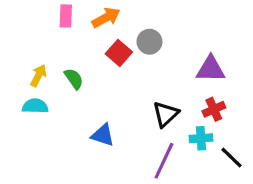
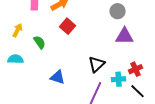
gray circle: (149, 42) -> (118, 11), moved
yellow arrow: (38, 76) -> (18, 30), moved
red cross: (214, 109) -> (136, 69), moved

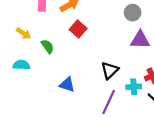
yellow arrow: (18, 30) -> (24, 33), turned 96

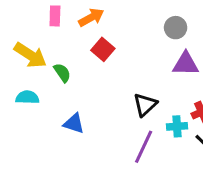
yellow arrow: (24, 33) -> (30, 55), size x1.6
blue triangle: (67, 85) -> (74, 123), moved

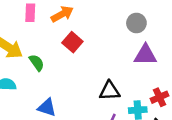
black triangle: (145, 105) -> (110, 91), turned 40

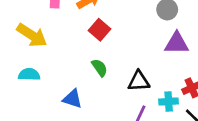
green semicircle: (37, 63) -> (100, 68), moved

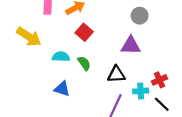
purple triangle: (177, 43) -> (131, 46), moved
cyan semicircle: (29, 74) -> (61, 57), moved

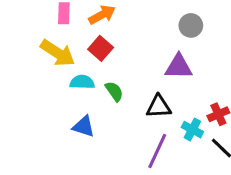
red square: (84, 32) -> (101, 48), moved
yellow arrow: (29, 37) -> (58, 53), moved
cyan cross: (141, 91) -> (192, 130), turned 32

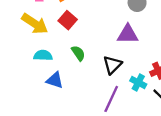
cyan semicircle: (82, 82) -> (43, 55), moved
black triangle: (159, 107) -> (112, 65), turned -42

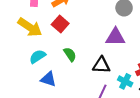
cyan semicircle: (43, 55) -> (37, 56), turned -35
black triangle: (112, 65) -> (101, 65), turned 48

